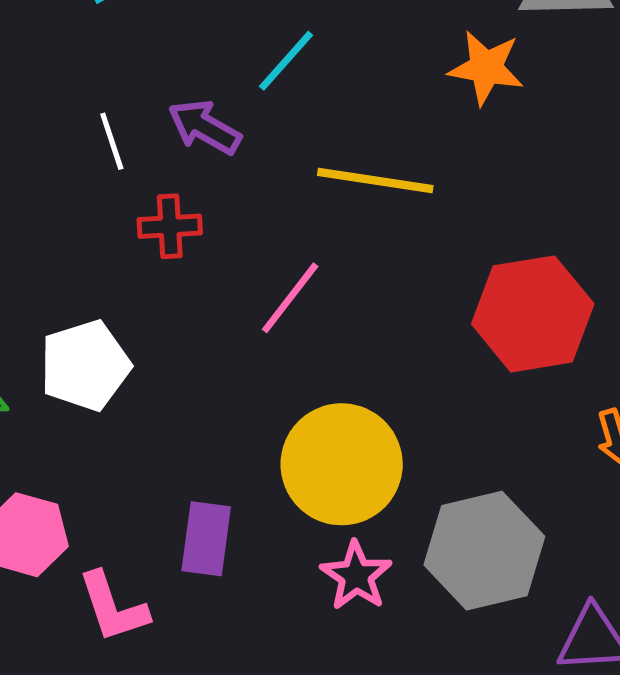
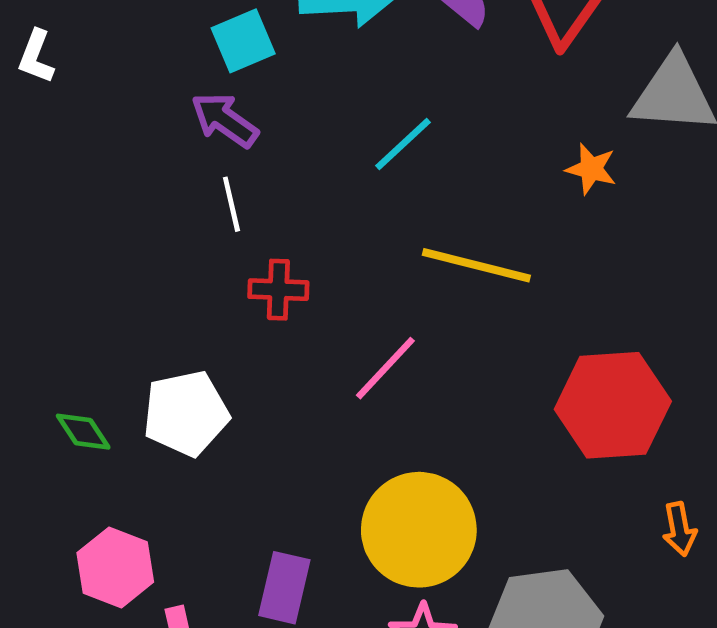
orange star: (486, 68) -> (591, 169), size x0.7
purple arrow: (205, 127) -> (225, 120), moved

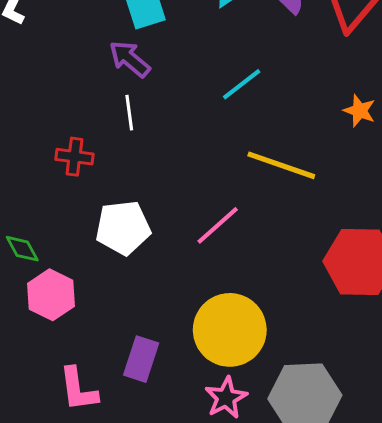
red cross: (278, 290) -> (74, 157), moved
white pentagon: (186, 413) -> (123, 228), moved
pink hexagon: (115, 567) -> (51, 295), moved

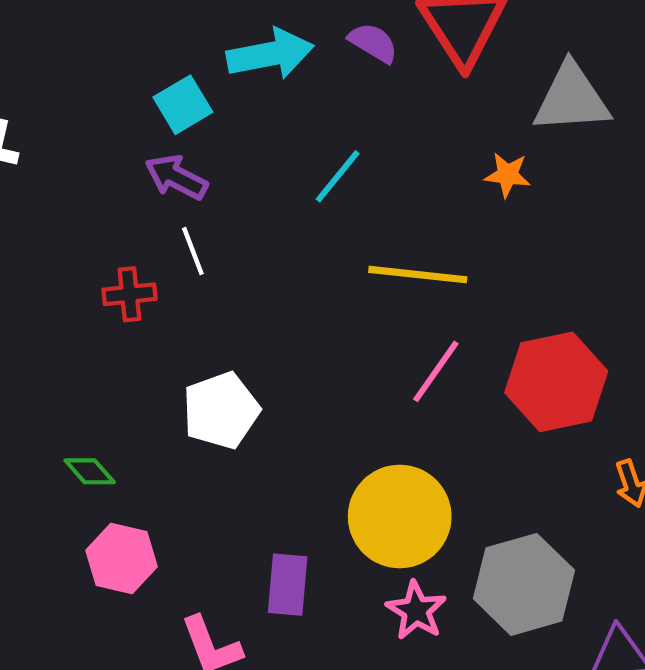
red cross: (74, 157) -> (129, 294), moved
pink line: (218, 225) -> (436, 371), moved
pink hexagon: (51, 295) -> (122, 559), moved

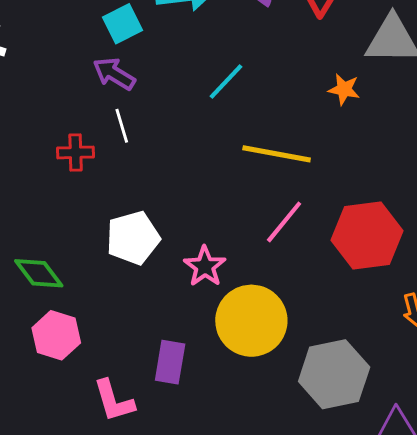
green diamond: (90, 471) -> (39, 273), size x1.4
pink star: (416, 610) -> (205, 266), moved

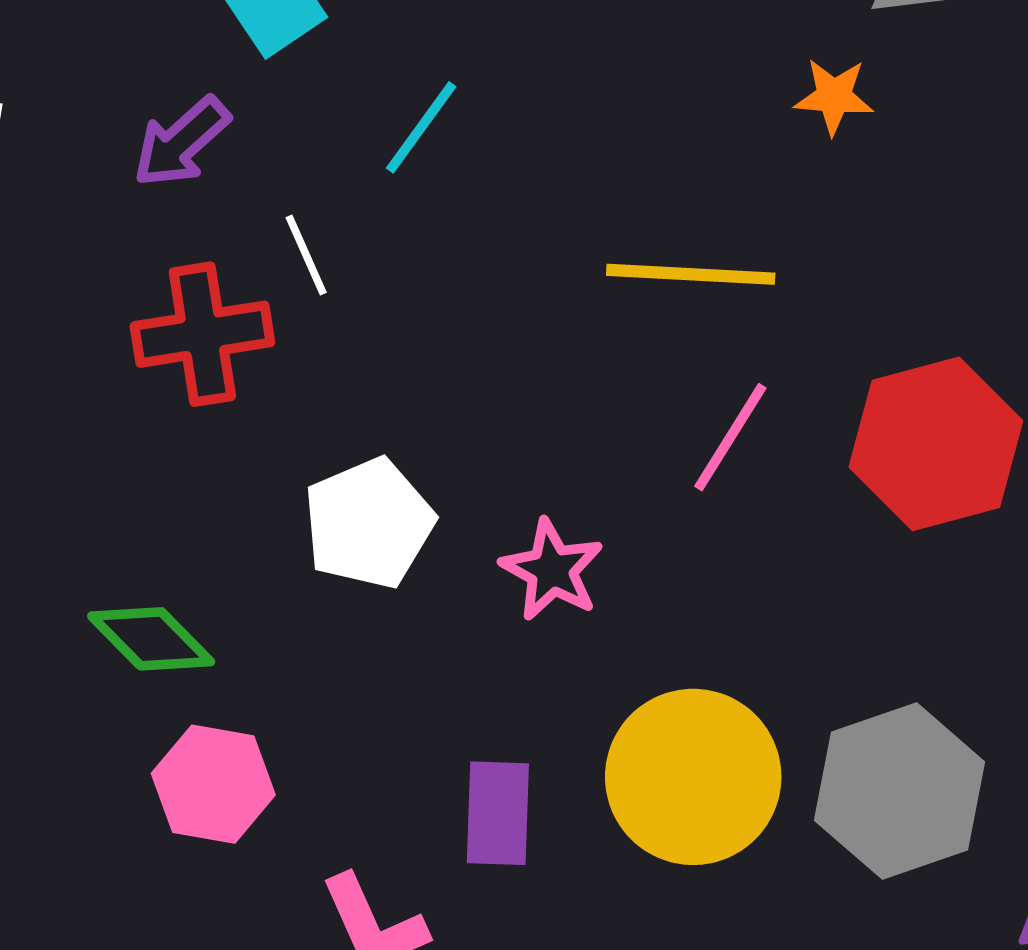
purple arrow: (114, 74) -> (181, 142), moved, turned -66
cyan line: (226, 82) -> (421, 127), moved
red cross: (76, 152) -> (202, 334), size x1.5
yellow circle: (251, 321) -> (693, 777), moved

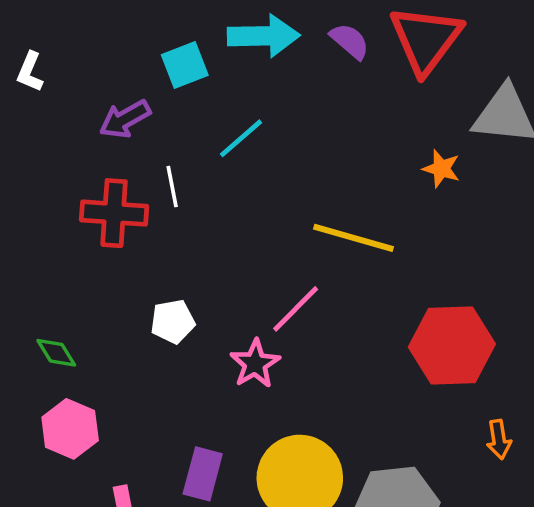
pink line: (730, 437) -> (296, 309), moved
white pentagon: (369, 523) -> (173, 321), size x0.7
green diamond: (151, 639) -> (56, 353), size x0.7

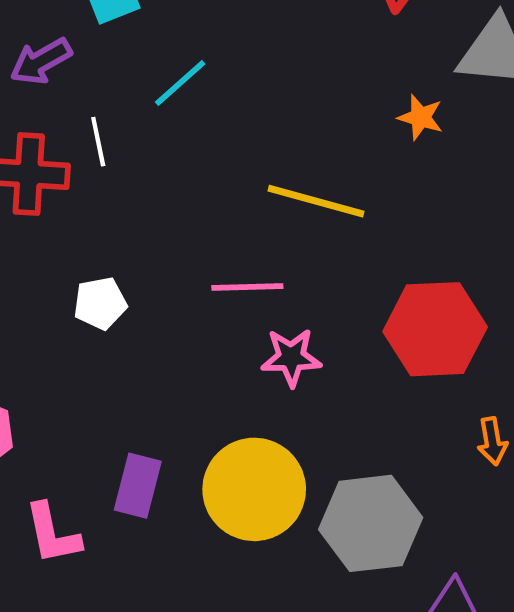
pink line: (296, 309) -> (247, 287), turned 44
pink star: (255, 364) -> (291, 357), moved, turned 30

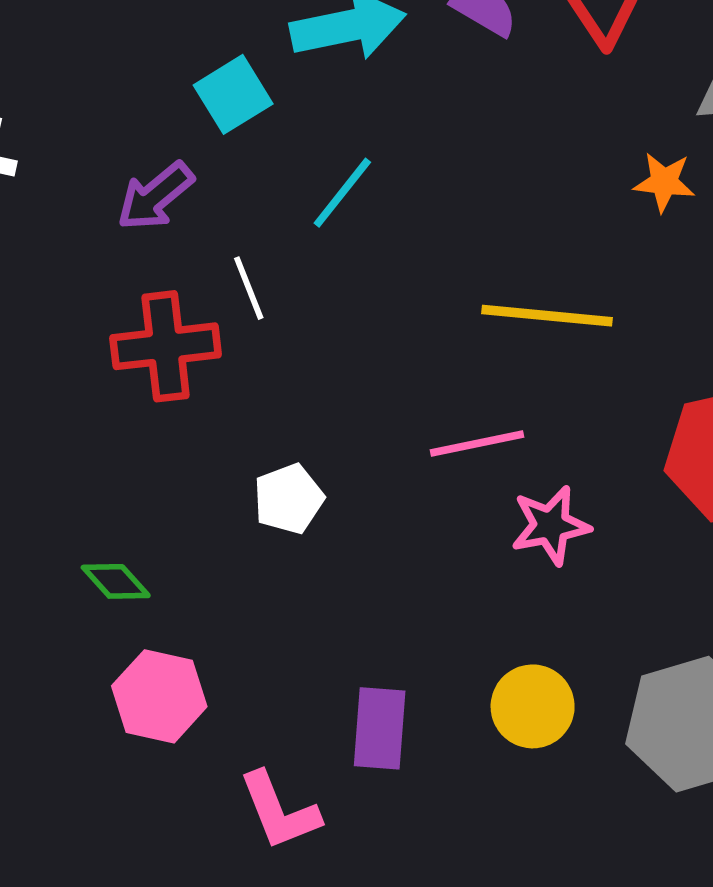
yellow circle: (254, 489) -> (533, 706), size x0.6

